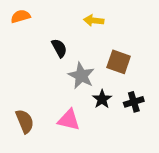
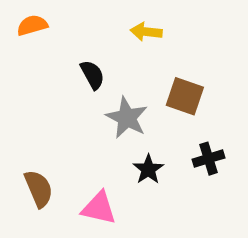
black star: (102, 99) -> (148, 169), moved
pink triangle: (69, 120) -> (99, 208), moved

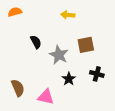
black semicircle: (92, 75) -> (36, 42), moved
brown square: (185, 96) -> (86, 45), turned -30
black cross: (209, 159) -> (97, 74), turned 32

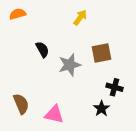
yellow arrow: (68, 15) -> (80, 18), turned 120
gray star: (59, 55) -> (70, 65), turned 30
black star: (69, 79) -> (101, 109), moved

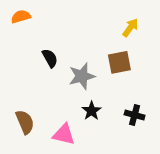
yellow arrow: (80, 18) -> (130, 28), moved
black cross: (114, 87) -> (135, 115), moved
black star: (101, 109) -> (92, 111), moved

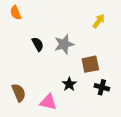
orange semicircle: (21, 17) -> (16, 13), turned -96
brown square: (119, 62) -> (90, 64), moved
gray star: (82, 76) -> (64, 44), moved

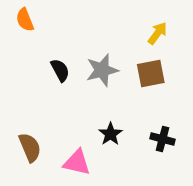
brown square: (90, 64) -> (151, 74), moved

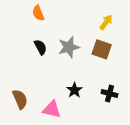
orange semicircle: (25, 20) -> (38, 13), moved
brown square: (151, 74) -> (102, 49), turned 30

